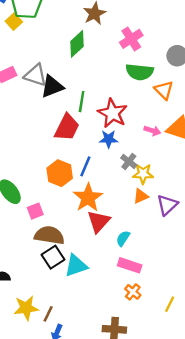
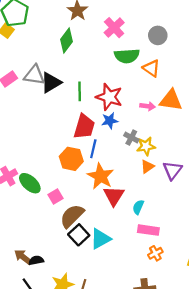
red trapezoid: (67, 127) -> (84, 127), moved
brown semicircle: (49, 235) -> (72, 216), turned -44
orange cross: (133, 292) -> (155, 253), turned 32

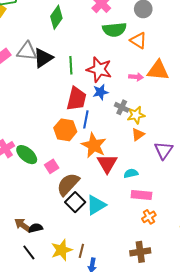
purple triangle: (172, 170) -> (163, 150), moved
cyan semicircle: (138, 207) -> (131, 173), turned 56

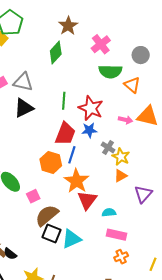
black triangle: (43, 58) -> (24, 108), moved
yellow star: (136, 115) -> (121, 157), turned 30
black square: (75, 202) -> (52, 233), turned -30
black semicircle: (36, 228) -> (10, 254), turned -136

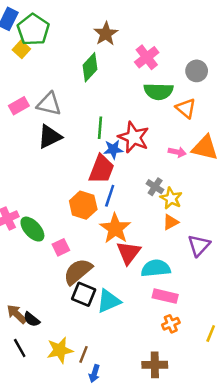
blue star: (89, 130) -> (113, 149), moved
cyan semicircle: (109, 212) -> (156, 268), size x1.6

